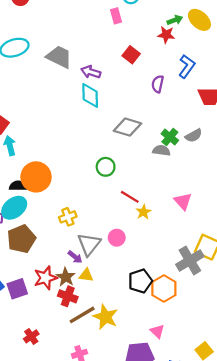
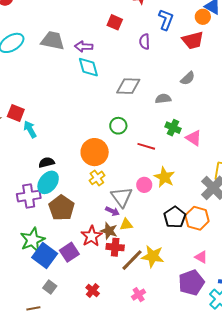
green cross: (170, 137) -> (173, 128), moved
orange circle: (36, 177) -> (95, 152), moved
yellow star: (143, 212) -> (164, 177), moved, size x1.5

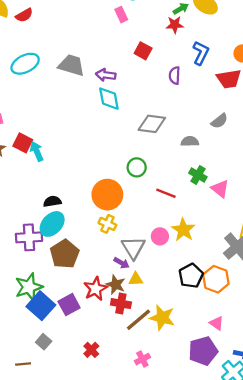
cyan arrow: (30, 129) -> (37, 151), moved
yellow cross: (97, 178) -> (107, 224), turned -35

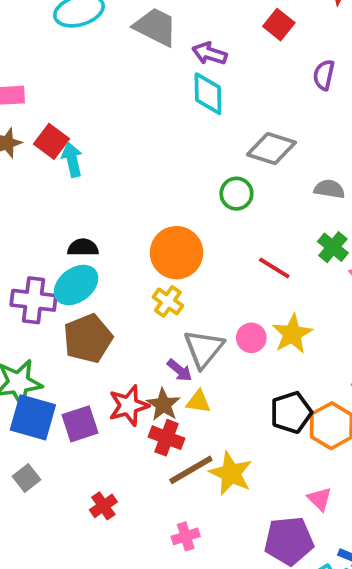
green circle: (137, 167) -> (236, 194), moved
blue square: (41, 306) -> (33, 417), turned -36

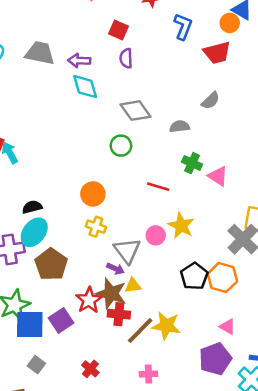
purple semicircle: (324, 75) -> (126, 58), moved
gray diamond: (271, 148) -> (135, 111), turned 52
orange circle: (177, 253) -> (93, 194), size x0.7
brown star: (163, 405) -> (111, 293), size x1.4
pink cross: (186, 536) -> (148, 374), turned 30

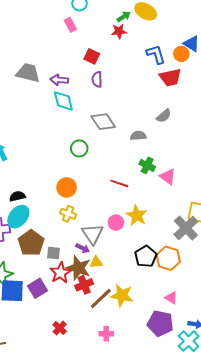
blue L-shape: (183, 27) -> (156, 54), moved, turned -40
green circle: (121, 146) -> (79, 148), moved
red cross: (119, 314) -> (84, 285), turned -30
purple pentagon: (215, 359) -> (160, 323), turned 30
gray square: (36, 365) -> (54, 253), moved, turned -32

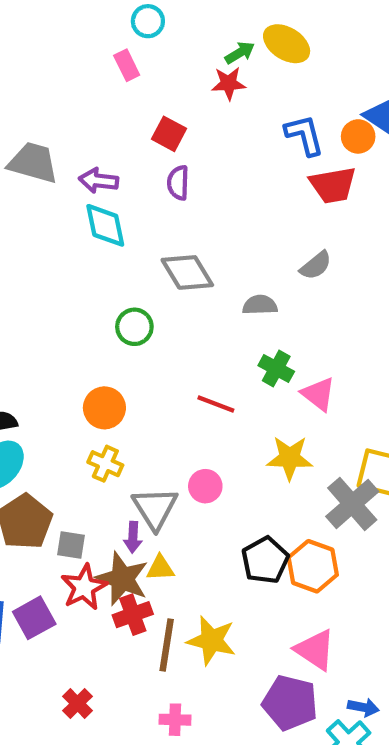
yellow star: (137, 215) -> (290, 458), moved, turned -30
purple arrow: (83, 248) -> (133, 537), turned 64
pink triangle: (171, 298) -> (315, 650), size x1.5
brown line: (101, 299) -> (167, 645), turned -40

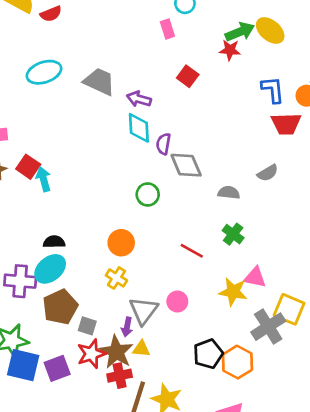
green arrow: (240, 53) -> (240, 32), size x1.5
purple semicircle: (178, 183) -> (163, 144), moved
pink triangle: (318, 394) -> (255, 277), moved, turned -35

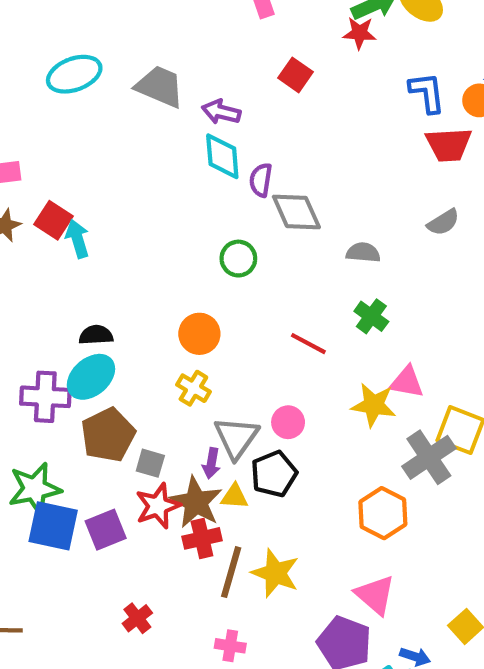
gray semicircle: (268, 173) -> (443, 222), moved
black pentagon: (208, 354) -> (274, 474), moved

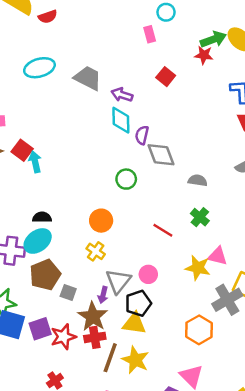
yellow triangle: (234, 496) -> (134, 323), moved, size x1.5
red star: (158, 506) -> (63, 337), moved

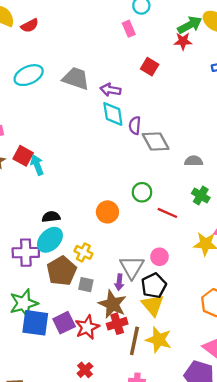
green circle: (126, 179) -> (142, 192), moved
yellow cross: (96, 251) -> (83, 252), moved
yellow triangle: (134, 323) -> (153, 305), turned 50

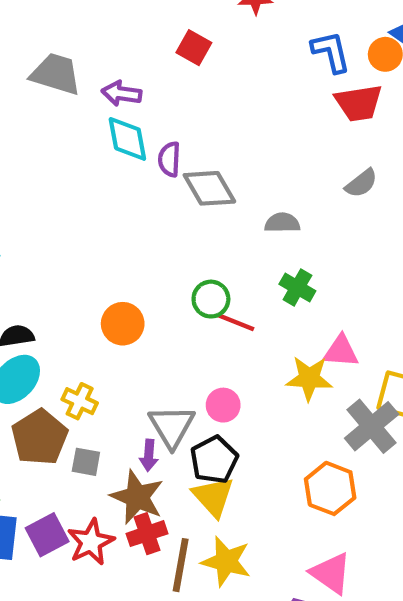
green circle: (142, 192) -> (211, 299), moved

